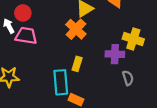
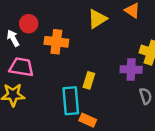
orange cross: (76, 29) -> (56, 42), moved, turned -36
pink trapezoid: (26, 36) -> (21, 67), moved

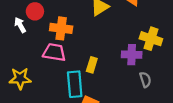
pink trapezoid: (21, 67) -> (54, 52), moved

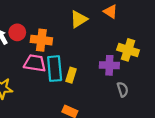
red circle: (35, 11) -> (17, 32), moved
cyan rectangle: (75, 84) -> (55, 69), moved

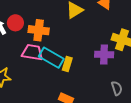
cyan rectangle: (55, 69) -> (51, 58), turned -55
gray semicircle: (123, 89) -> (117, 88), moved

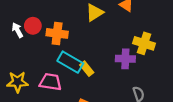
pink trapezoid: (32, 52) -> (50, 82), moved
yellow rectangle: (67, 64) -> (87, 69), turned -56

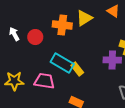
red circle: (33, 26) -> (35, 37), moved
orange cross: (57, 33) -> (62, 25), moved

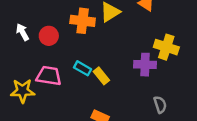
cyan rectangle: (62, 63) -> (83, 68), size x0.6
pink trapezoid: (44, 81) -> (49, 76), moved

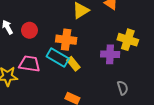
orange cross: (83, 21) -> (66, 40), moved
cyan rectangle: (83, 68) -> (58, 57), size x1.5

